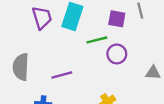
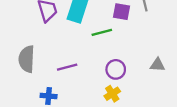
purple circle: (117, 54) -> (116, 69), moved

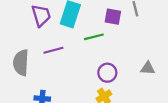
purple line: (67, 67) -> (53, 50), moved

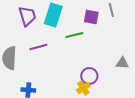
purple circle: (107, 73) -> (89, 76), moved

